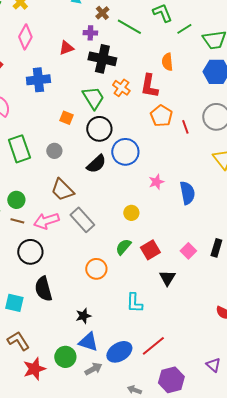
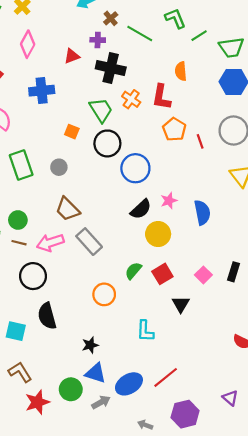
black semicircle: (96, 164) -> (141, 209), moved
yellow circle: (131, 213) -> (158, 234), moved, size x1.5

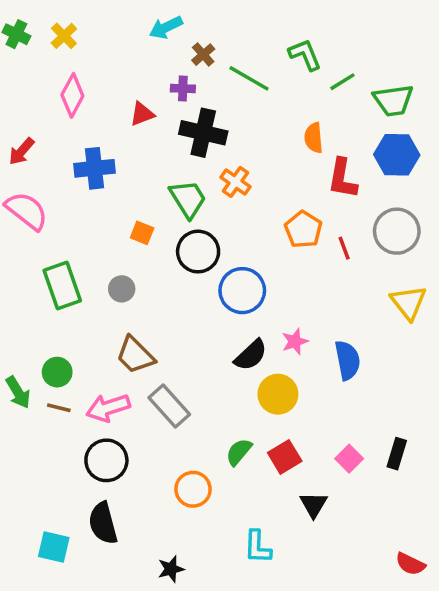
red L-shape: (161, 97) -> (342, 179), moved
black circle: (33, 276) -> (106, 460), moved

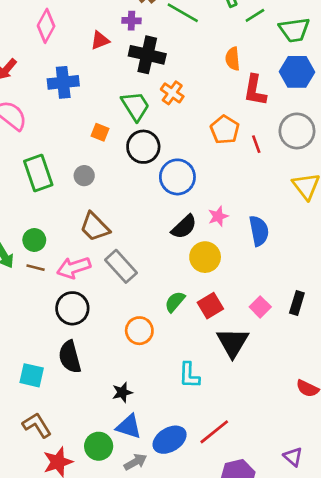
black triangle: (314, 505) -> (233, 342), size x1.5

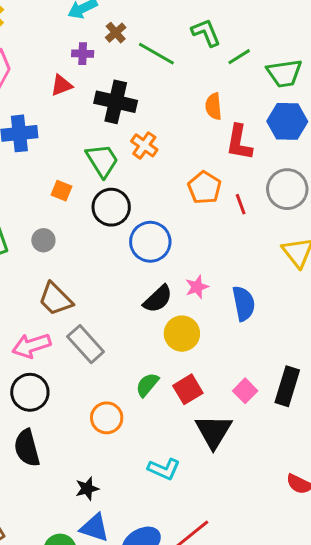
purple cross: (131, 21) -> (83, 54), moved
black rectangle: (297, 303) -> (287, 386), size x1.4
cyan L-shape: (189, 375) -> (164, 469), turned -68

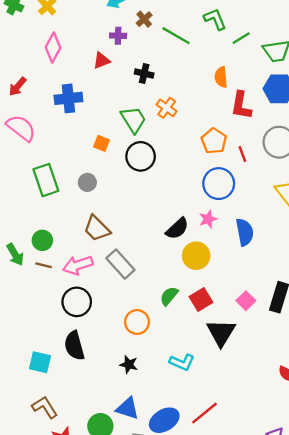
black cross: (116, 102) -> (144, 74), size x0.6
blue circle: (150, 242) -> (219, 184), moved
black star: (87, 489) -> (129, 365), moved, turned 30

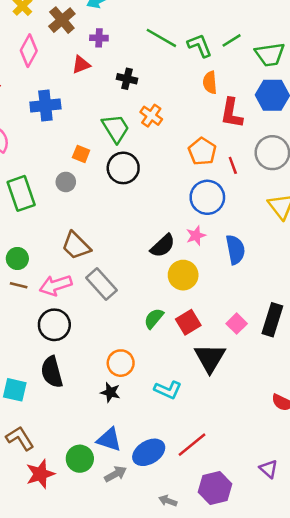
brown cross: (144, 19) -> (62, 20), moved, size x1.5
green L-shape: (215, 19) -> (200, 46), moved
gray circle: (87, 182) -> (66, 182), moved
orange circle: (137, 322) -> (121, 363), moved

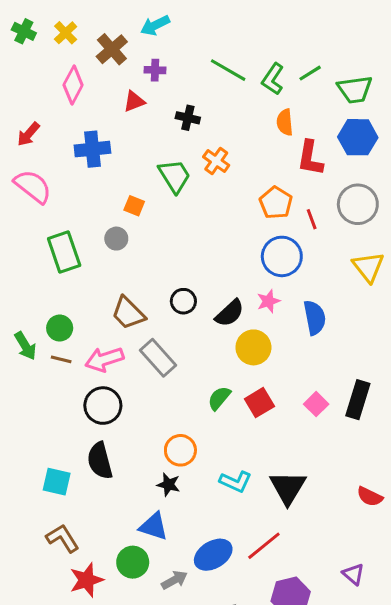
green L-shape: (200, 46) -> (273, 79), turned -124
black circle: (123, 168) -> (183, 301), moved, size x0.7
black triangle: (210, 358) -> (288, 488), moved
blue triangle: (109, 440) -> (154, 526), moved

